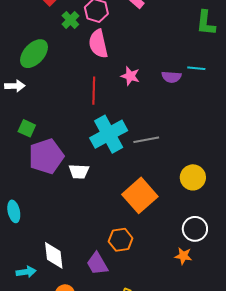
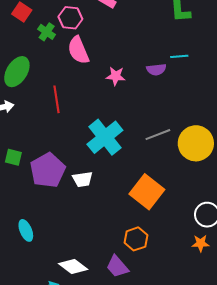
red line: (94, 91) -> (56, 99), moved
green square: (27, 128) -> (13, 157), moved
gray line: (146, 140) -> (158, 135), moved
yellow circle: (193, 177) -> (196, 143), moved, size x1.4
white diamond: (54, 255) -> (73, 266), turned -36

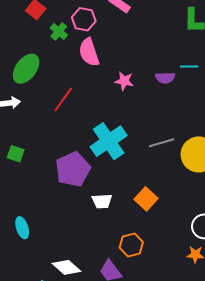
red line: (56, 99) -> (63, 99), turned 40
purple pentagon: (48, 170) -> (73, 169), moved
white trapezoid: (83, 179) -> (102, 201), moved
orange square: (147, 192) -> (146, 199), size x0.7

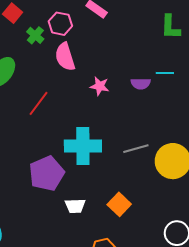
cyan cross: (109, 141) -> (83, 146), turned 33

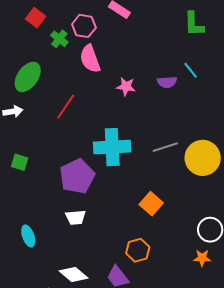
cyan line: (165, 73) -> (191, 70), turned 54
white trapezoid: (75, 206) -> (76, 217), moved

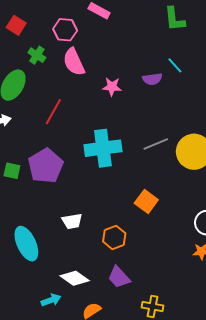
green cross: (59, 39) -> (37, 55), moved
purple pentagon: (77, 176) -> (46, 166), moved
cyan ellipse: (28, 236) -> (26, 244), size x1.6
orange hexagon: (138, 250) -> (114, 237), moved

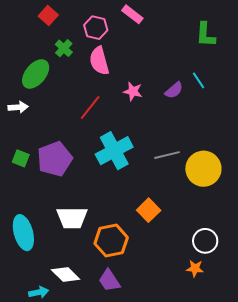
purple semicircle: (152, 79) -> (174, 90), turned -42
red line: (53, 112) -> (90, 107), moved
cyan cross: (103, 148) -> (114, 151), turned -30
white trapezoid: (72, 221) -> (72, 218), size x1.5
orange hexagon: (114, 237) -> (111, 241), size x1.4

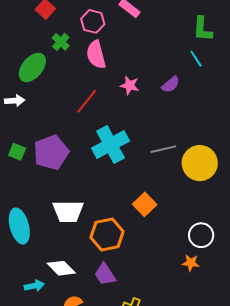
cyan line: (198, 80) -> (196, 59), moved

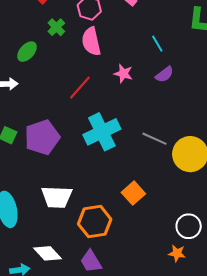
cyan line: (196, 59) -> (157, 44), moved
green ellipse: (32, 67) -> (27, 52), size x0.7
gray line: (163, 149) -> (154, 139), turned 35

